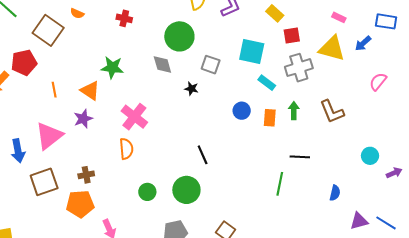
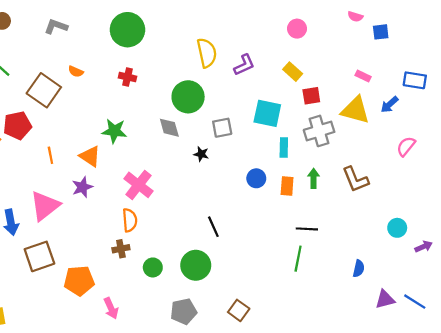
gray square: (211, 65) -> (222, 128), turned -30
cyan rectangle: (267, 83) -> (284, 147), turned 54
black line: (300, 157) -> (307, 229), moved
brown cross: (86, 175) -> (121, 249), moved

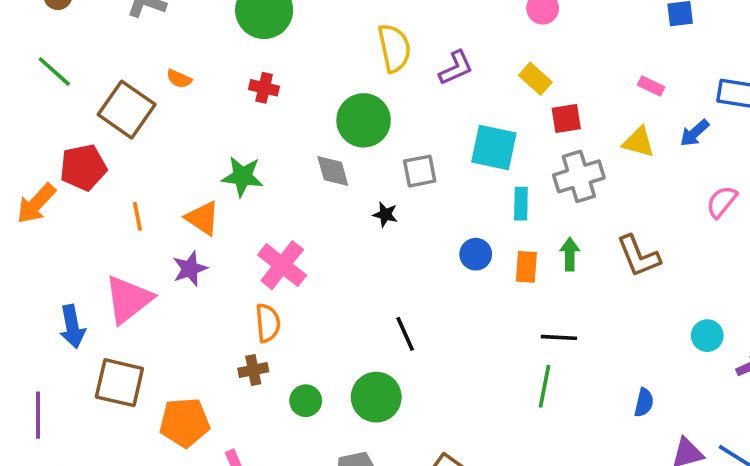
yellow triangle: (355, 110) -> (639, 142), size x0.7
brown square: (39, 256) -> (119, 383), turned 32

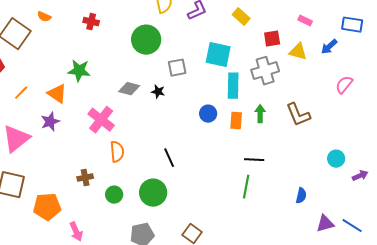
red square: (566, 119) -> (272, 39), moved
gray diamond: (333, 171) -> (129, 89), moved, turned -60
cyan rectangle: (521, 204) -> (233, 86), size x1.4
orange line: (137, 216) -> (21, 93), turned 56
orange semicircle: (268, 323) -> (117, 152), moved

